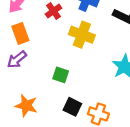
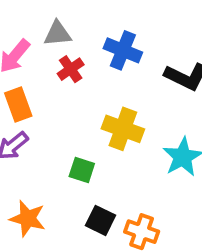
yellow cross: (82, 35) -> (123, 129), moved

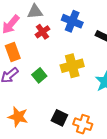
yellow cross: (123, 129) -> (72, 66), turned -35
green square: (82, 170) -> (39, 75), moved, turned 32

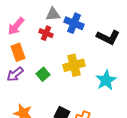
gray triangle: (35, 12) -> (53, 14), moved
red cross: (42, 32) -> (46, 33), turned -32

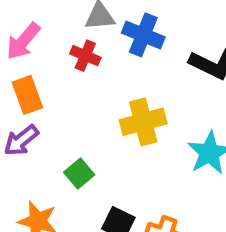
green square: (43, 74) -> (79, 173), moved

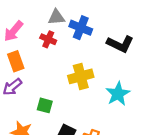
green square: (79, 173) -> (45, 105), turned -35

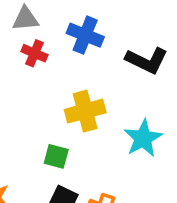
gray triangle: (56, 17) -> (25, 19), moved
green square: (45, 105) -> (56, 156), moved

